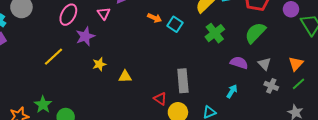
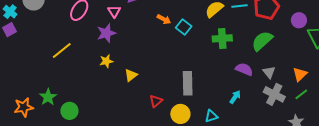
green cross: (215, 33) -> (222, 38), turned 30
purple star: (85, 36) -> (106, 33), moved
yellow triangle: (125, 77) -> (131, 75), turned -40
gray cross: (271, 86) -> (274, 94), size x1.5
red triangle: (160, 99) -> (156, 101), moved, turned 40

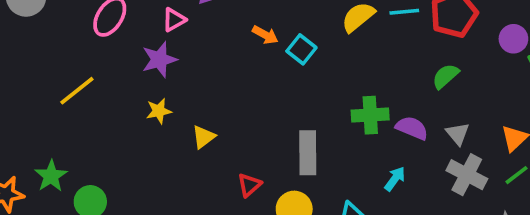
pink triangle: (114, 11) -> (174, 20), turned 32
green cross: (222, 38) -> (370, 115), moved
green semicircle: (262, 41) -> (446, 76), size x0.7

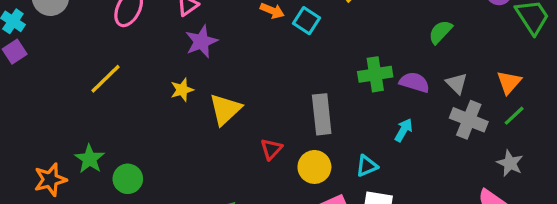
purple star: (159, 59) -> (201, 42), moved
yellow triangle: (204, 137) -> (225, 109), size x1.5

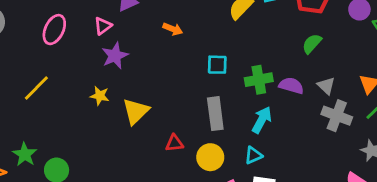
cyan square: (307, 21) -> (217, 65), moved, turned -30
yellow star: (182, 90) -> (100, 96), turned 30
cyan arrow: (404, 130) -> (262, 120), moved, size x1.4
red triangle: (271, 149) -> (174, 143), turned 42

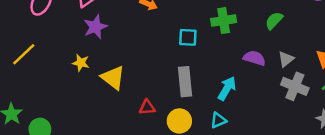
green cross: (259, 80) -> (224, 21), moved
gray triangle: (326, 86) -> (286, 59), turned 36
yellow triangle: (136, 111) -> (113, 78), turned -40

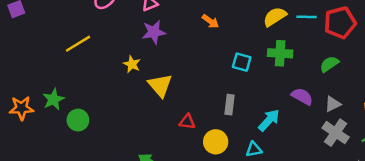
gray rectangle: (185, 82) -> (230, 105), size x0.7

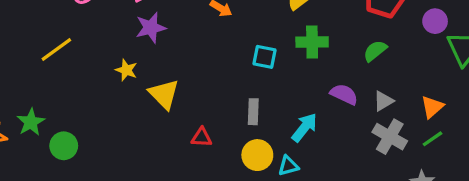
yellow circle: (216, 142) -> (257, 155), moved

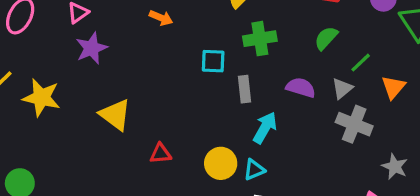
yellow star: (126, 70) -> (41, 98), moved, size x1.6
gray rectangle: (253, 112) -> (245, 89), moved
green line: (433, 139) -> (361, 63), moved

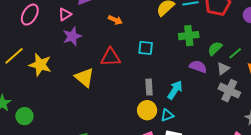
green semicircle: (326, 38) -> (215, 48), moved
green cross: (260, 39) -> (189, 36), moved
gray rectangle: (245, 89) -> (149, 87), moved
red triangle: (161, 154) -> (110, 57), moved, size x1.5

